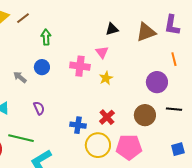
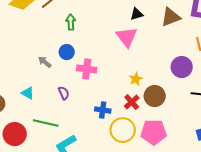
pink triangle: (102, 52) -> (127, 37), size x1.6
pink cross: (80, 66) -> (87, 69), moved
yellow star: (106, 78) -> (136, 79), moved
brown circle: (145, 115) -> (155, 96), moved

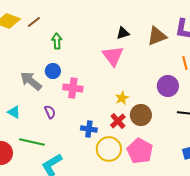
gray arrow: (45, 62) -> (31, 81), size x1.6
pink pentagon: (154, 132) -> (140, 151), turned 30

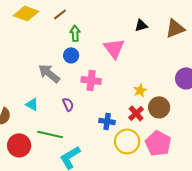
brown line: (34, 22) -> (60, 14), moved
pink triangle: (113, 56) -> (114, 48), moved
blue circle: (53, 71) -> (71, 55), moved

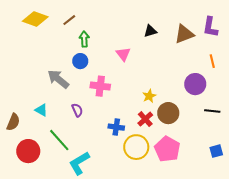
pink triangle: (114, 48) -> (123, 54), size x0.7
green line: (50, 134) -> (59, 140), turned 35

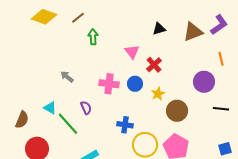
purple L-shape: (210, 27) -> (219, 25), turned -135
blue circle: (80, 61) -> (135, 84), moved
gray arrow: (58, 79) -> (67, 77), size x0.6
red cross: (145, 119) -> (154, 65), moved
green line: (59, 140) -> (68, 124), moved

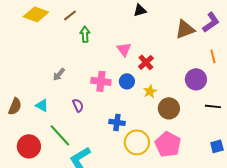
black triangle: (159, 29) -> (140, 10), moved
gray arrow: (67, 77) -> (59, 74), turned -88
brown semicircle: (22, 120) -> (15, 106), moved
green line: (68, 124) -> (60, 135), moved

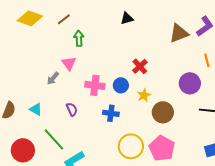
black triangle: (140, 10) -> (127, 18), moved
pink triangle: (124, 49) -> (69, 63), moved
blue cross: (117, 122) -> (111, 113), moved

